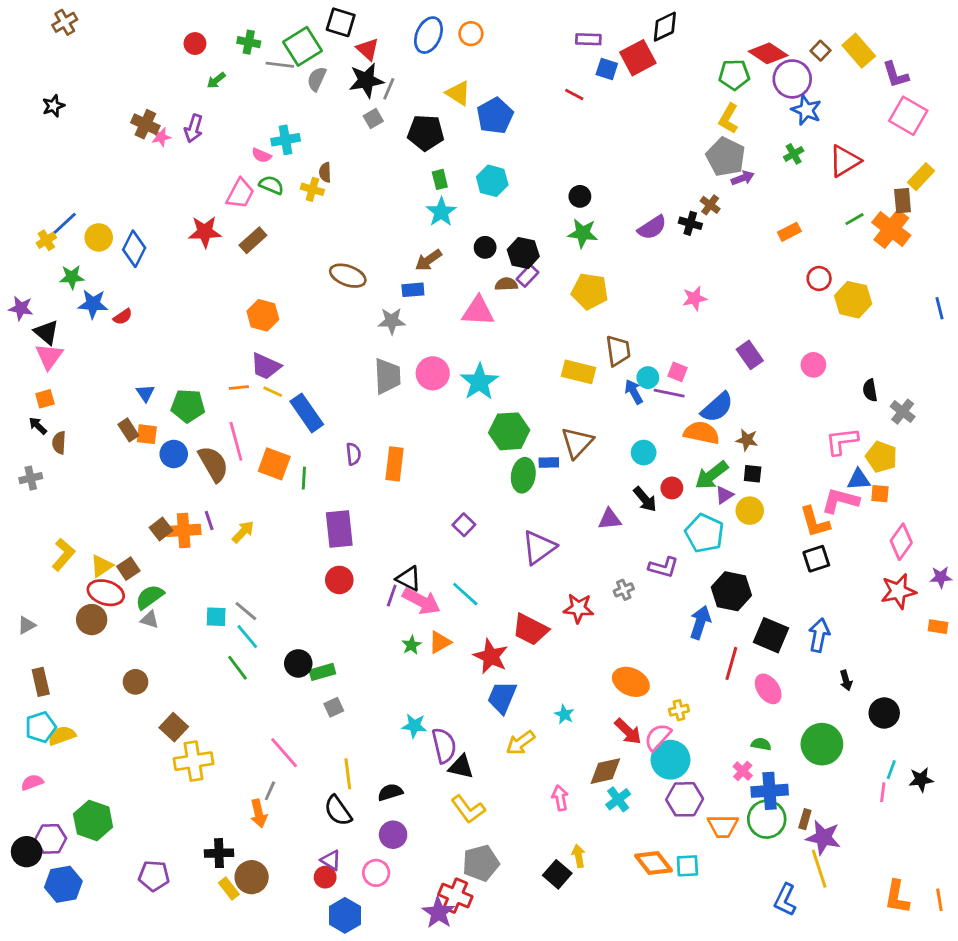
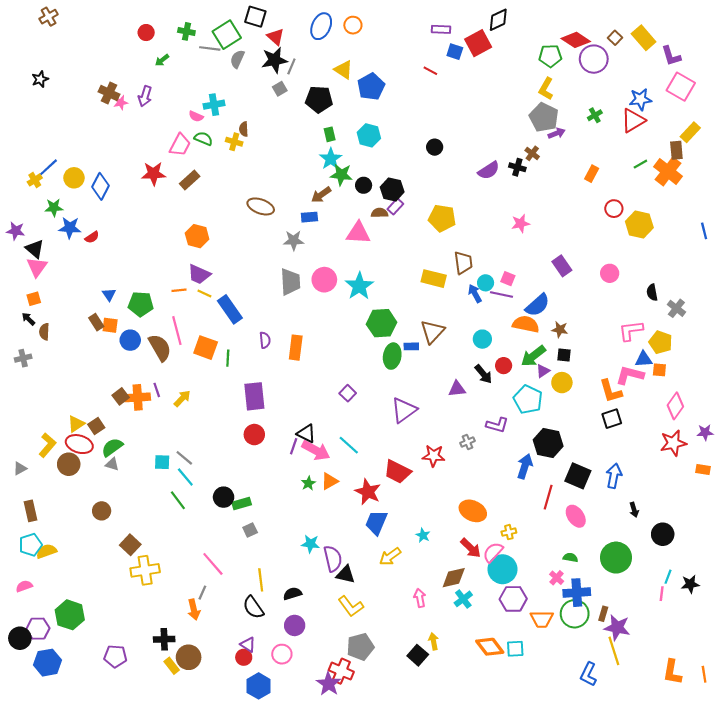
blue star: (806, 110) -> (640, 99), moved, turned -30
orange rectangle: (789, 232) -> (592, 174), turned -35
green star: (583, 233) -> (341, 175), moved
yellow L-shape: (63, 554) -> (47, 445), moved

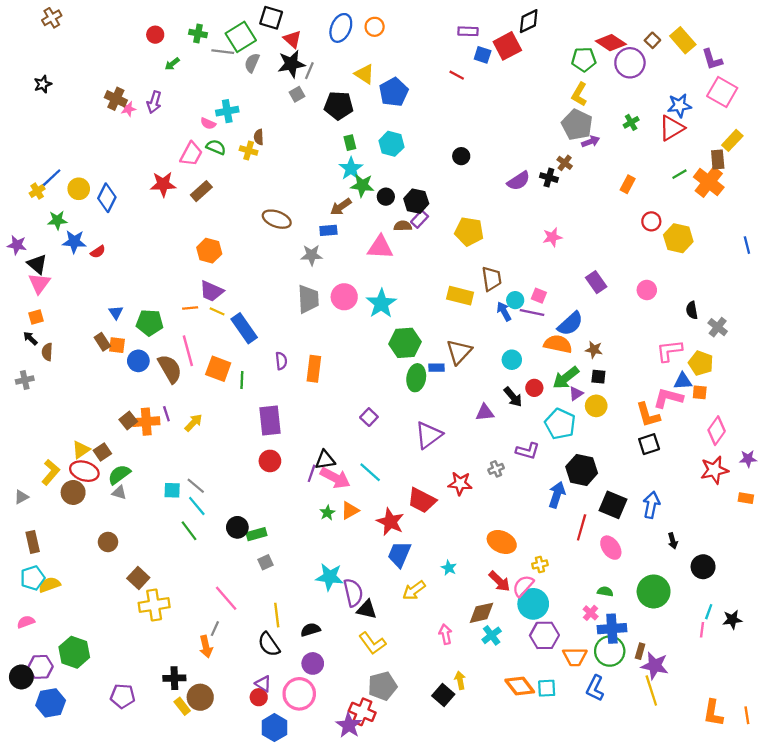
black triangle: (306, 433) -> (325, 460), turned -36
cyan star: (311, 544) -> (330, 577), size x1.4
pink circle: (282, 654) -> (299, 694), size x1.5
blue L-shape: (588, 674) -> (595, 688), moved

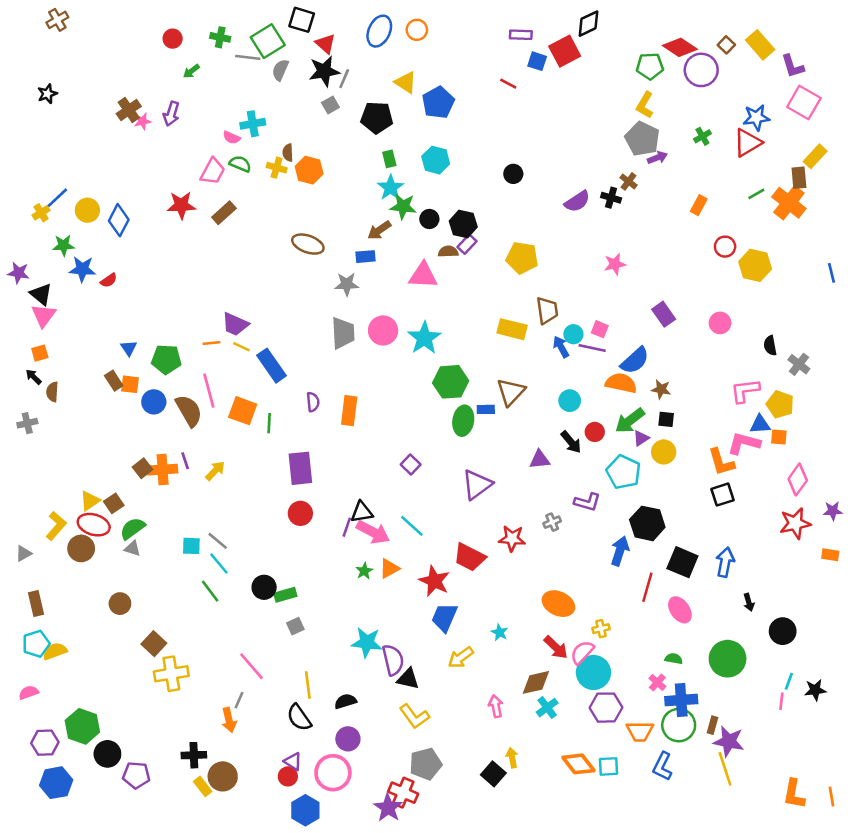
brown cross: (116, 99) -> (129, 110), turned 30
orange hexagon: (209, 251) -> (309, 170), moved
black circle: (21, 677) -> (107, 754), moved

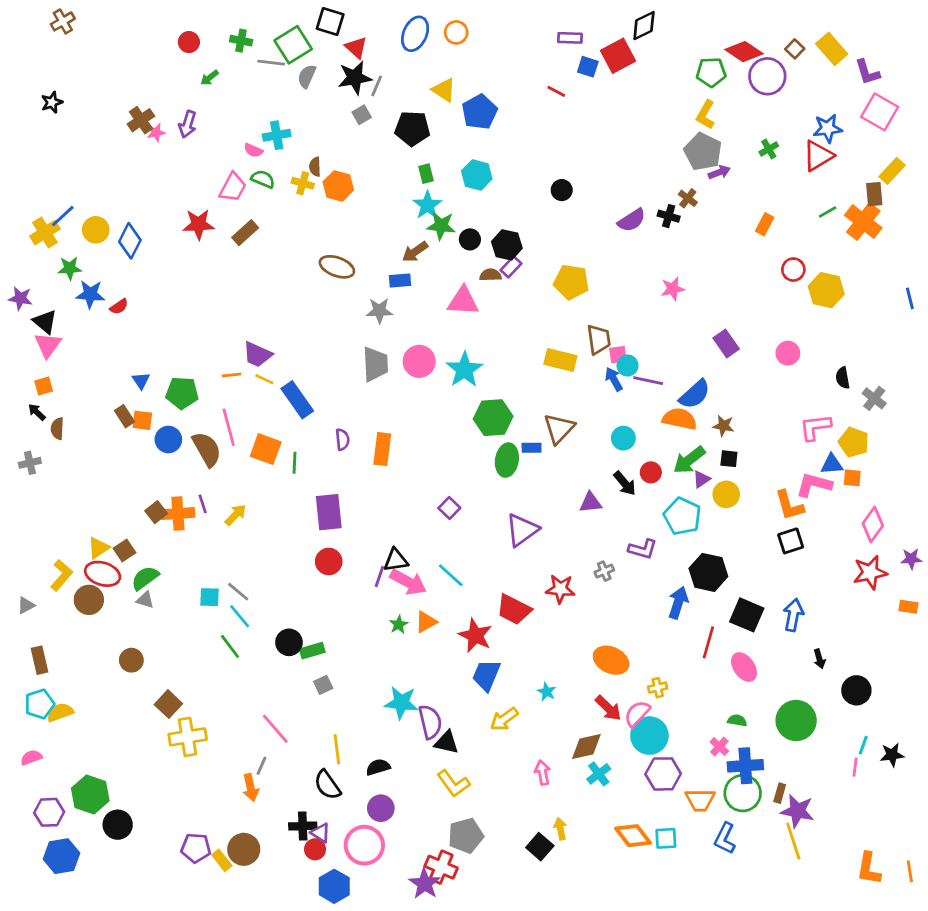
yellow cross: (41, 213) -> (45, 233), size x1.5
pink square: (600, 329) -> (618, 355), moved, turned -30
black cross: (194, 755) -> (303, 826), moved
purple pentagon: (136, 775) -> (196, 848), moved

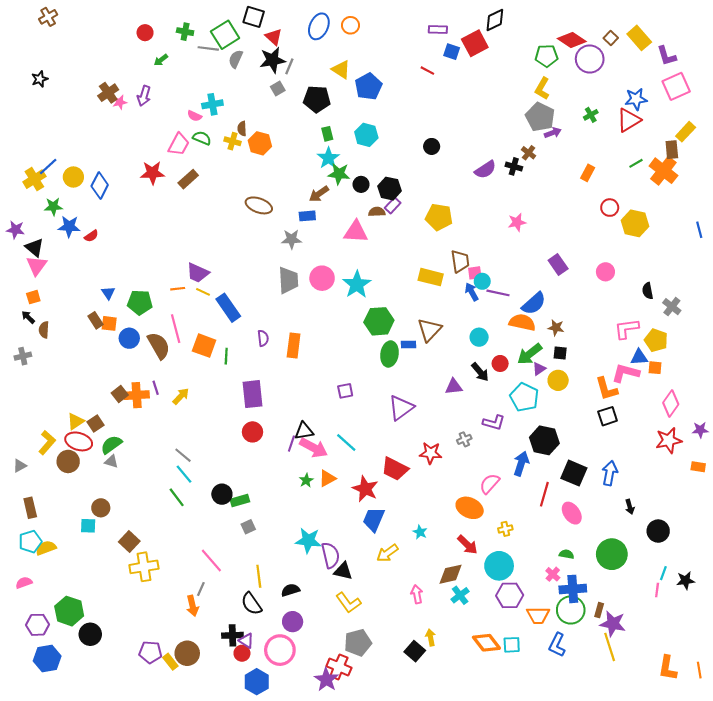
pink square: (880, 112) -> (676, 86), turned 36
purple square: (449, 508) -> (345, 391), turned 35
cyan square: (209, 597) -> (88, 526), moved
pink semicircle: (637, 714) -> (490, 484), moved

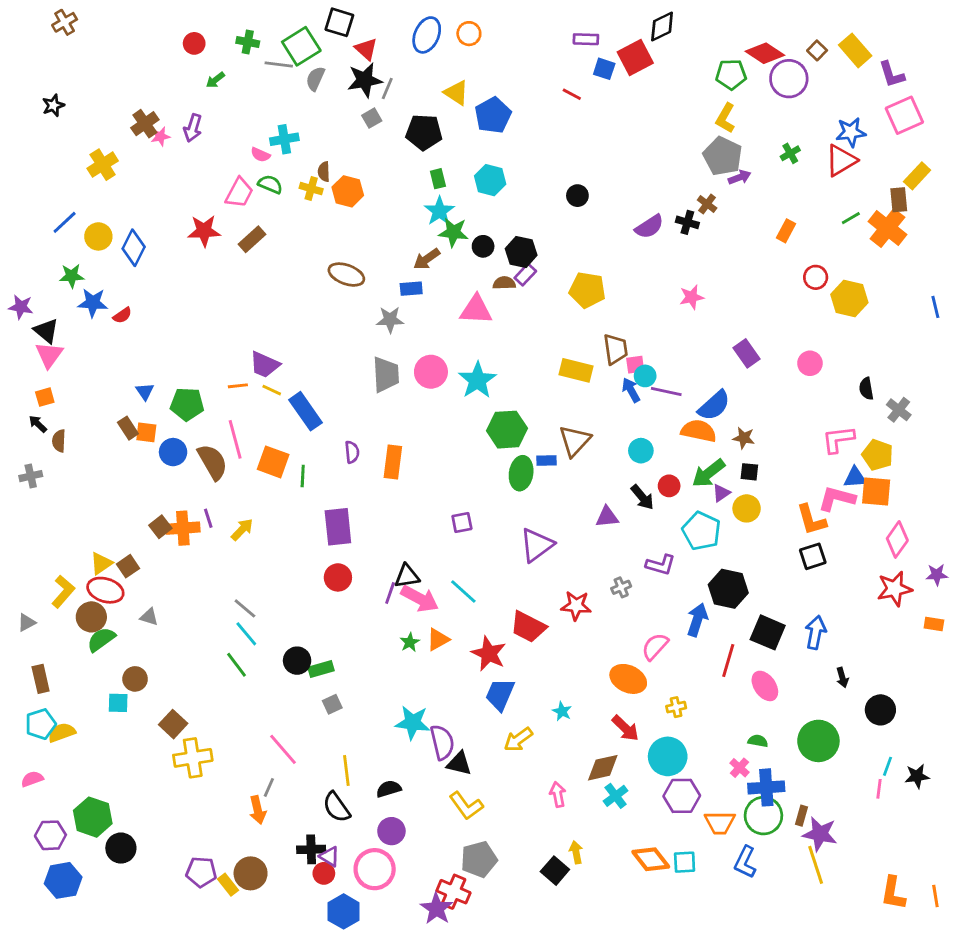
yellow cross: (34, 179) -> (103, 165), moved
orange square: (655, 368) -> (876, 492), size x1.6
green semicircle: (111, 445) -> (101, 639), moved

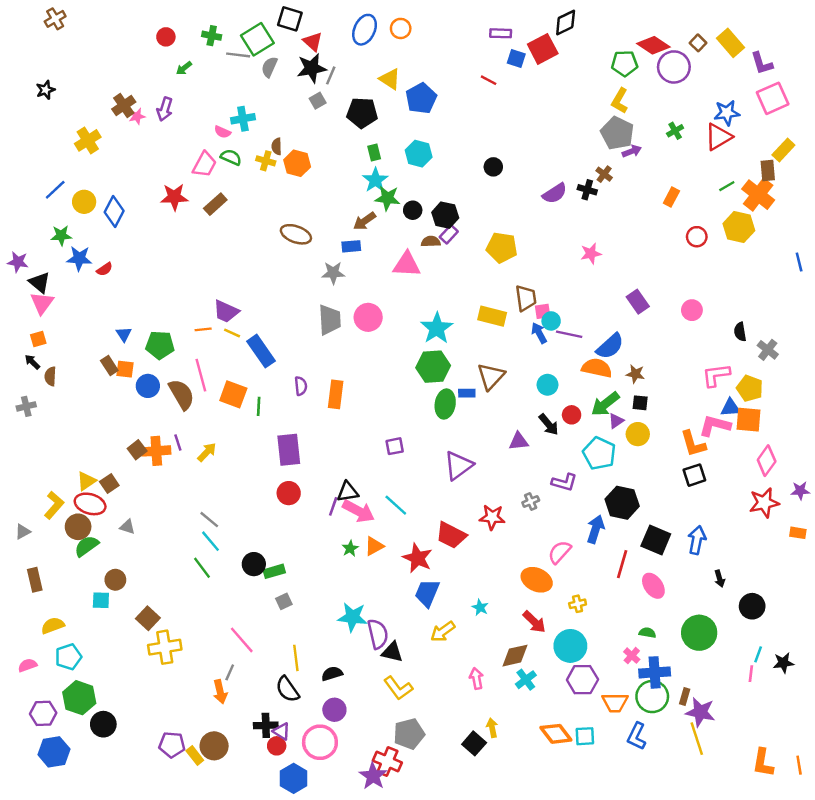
yellow hexagon: (849, 298) -> (739, 227), moved
cyan star: (477, 380) -> (437, 328), moved
cyan pentagon: (41, 724) -> (68, 657), moved

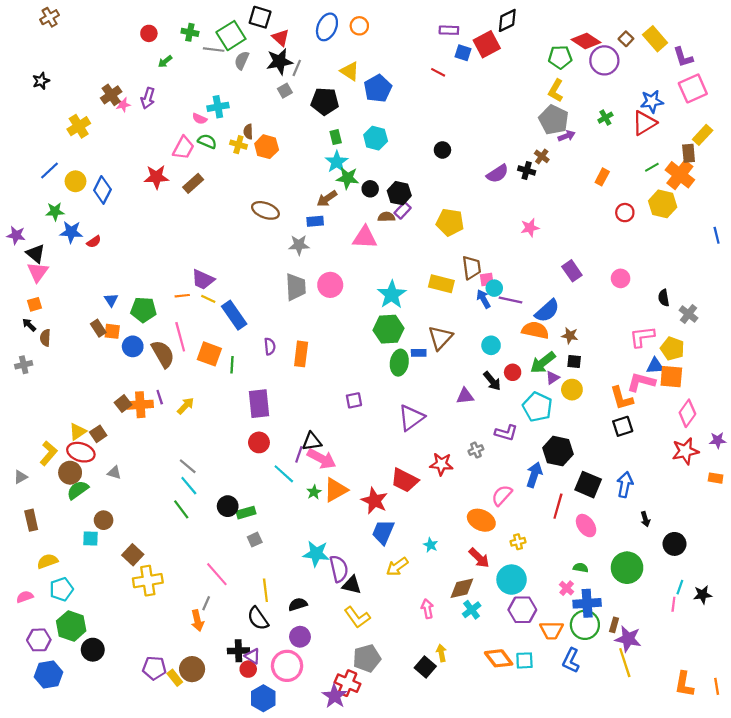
cyan line: (396, 505) -> (284, 474), moved
orange triangle: (374, 546) -> (336, 490), size x1.4

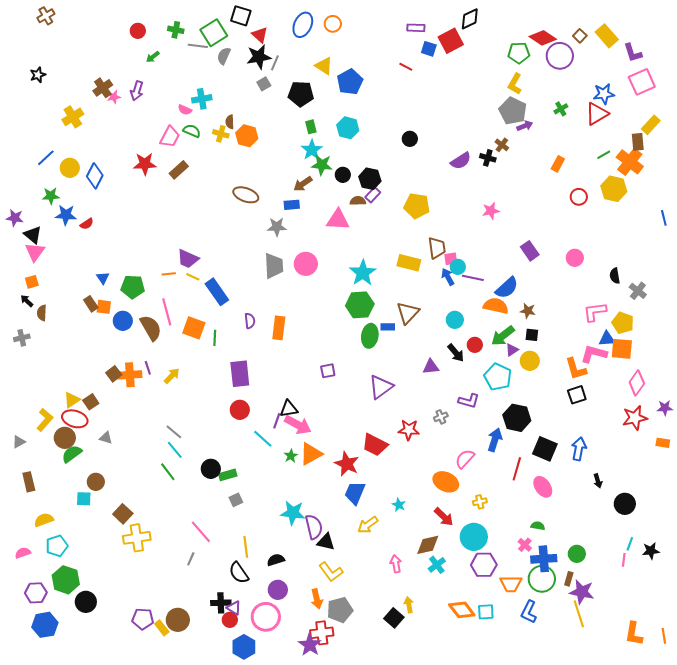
green circle: (627, 568) -> (577, 554), moved, size x0.6
orange arrow: (197, 621) -> (317, 599), moved
red cross: (347, 683) -> (322, 633), turned -30

